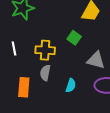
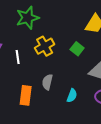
yellow cross: (45, 50) -> (45, 46), moved, turned -36

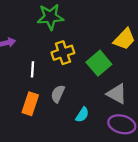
green square: (77, 49) -> (99, 63), size x1.5
white line: (18, 57) -> (32, 69), moved

